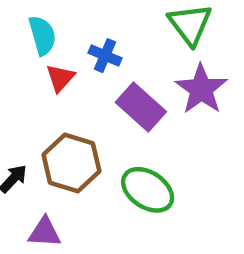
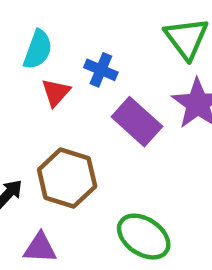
cyan semicircle: (42, 35) -> (38, 50), turned 36
green ellipse: (148, 190) -> (144, 237), moved

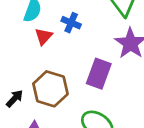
purple rectangle: (137, 122) -> (99, 74), moved, turned 68

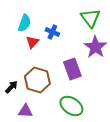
purple rectangle: (99, 74) -> (72, 69), turned -40

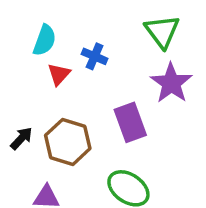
black arrow: (11, 87) -> (21, 138), moved

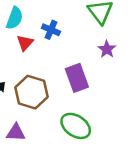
purple star: (171, 83) -> (107, 49), size x0.6

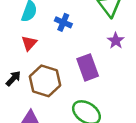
red triangle: (25, 43) -> (29, 43), moved

